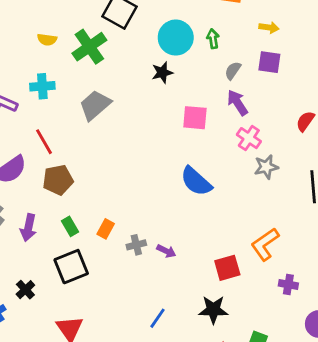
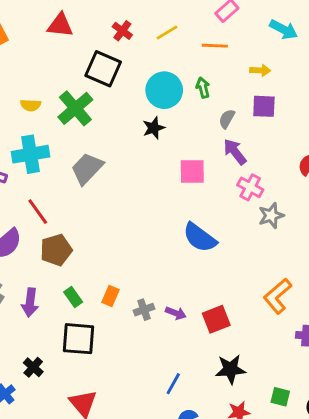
cyan cross: (42, 86) -> (30, 154), size x1.4
black square: (71, 267) -> (79, 339), turned 32
red square: (227, 268) -> (216, 319), moved

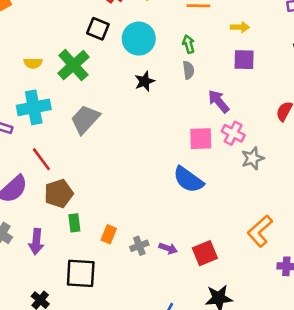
black square: (103, 69) -> (98, 29), size x0.7
cyan circle: (164, 90) -> (139, 39), moved
gray semicircle: (227, 119) -> (188, 70), moved, turned 144
pink square: (192, 172) -> (201, 139), moved
green rectangle: (73, 297) -> (74, 223), moved, turned 30

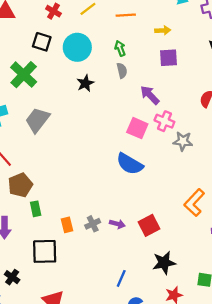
pink square: (201, 139) -> (137, 128), turned 30
gray star: (253, 158) -> (183, 141), turned 30
orange rectangle: (109, 234) -> (67, 225), moved, turned -32

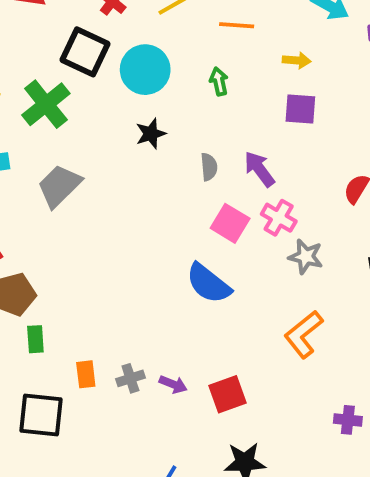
black square: (42, 42) -> (85, 52), size x1.4
gray semicircle: (122, 71) -> (209, 167), moved
orange L-shape: (194, 203) -> (303, 334), moved

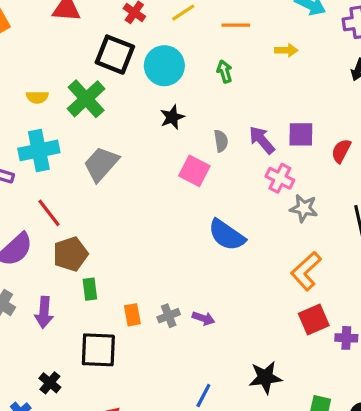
purple square: (300, 109) -> (301, 134), moved
pink square: (230, 223) -> (194, 171), moved
red square: (228, 394) -> (314, 319), moved

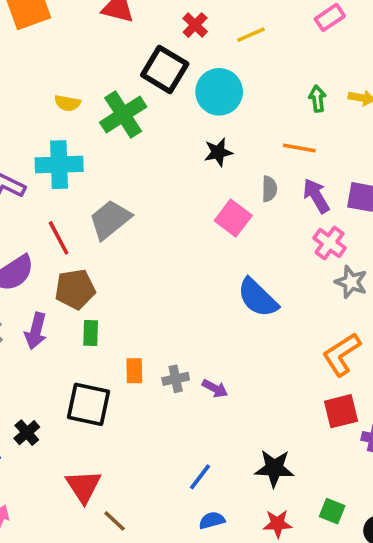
orange line: (236, 25) -> (299, 148), moved
green arrow: (225, 71) -> (317, 99), moved
gray trapezoid: (101, 164) -> (110, 220), moved
purple arrow: (44, 312) -> (36, 331), moved

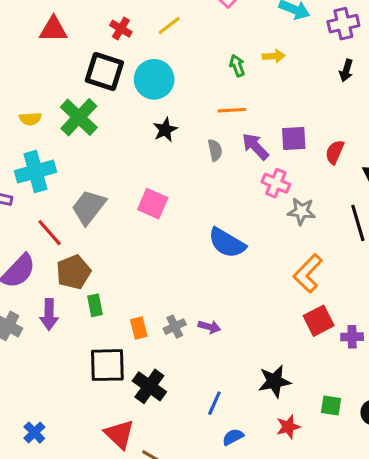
pink square: (233, 218) -> (153, 204), moved
black cross: (27, 433) -> (149, 386), moved, size x1.5

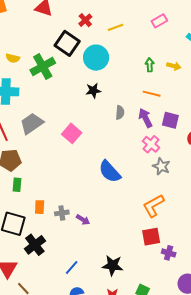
orange line: (232, 110) -> (152, 94), moved

